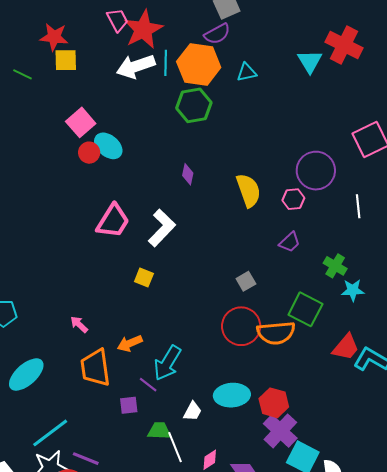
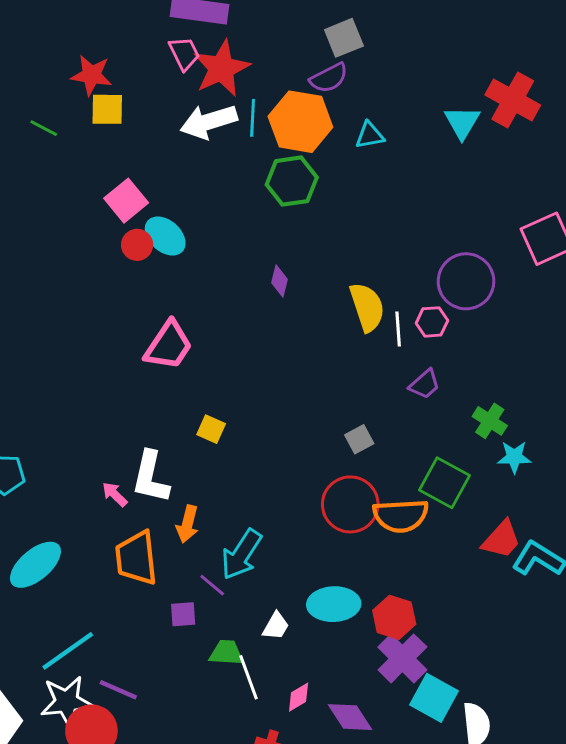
white line: (358, 206) -> (398, 329), moved
white L-shape: (162, 228) -> (150, 477), moved, turned 147
orange arrow: (130, 343) -> (188, 524), turned -55

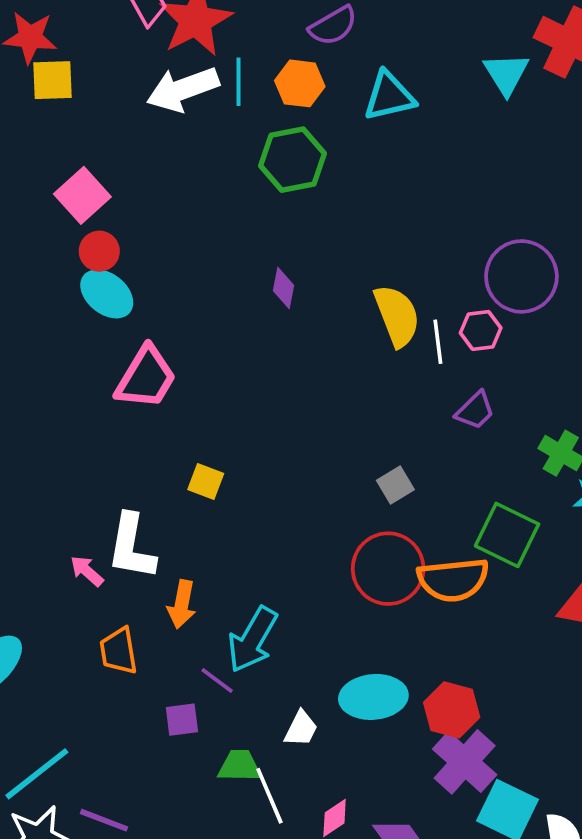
orange hexagon: (300, 122) -> (300, 83), size x0.6
cyan triangle: (370, 135) -> (389, 96), size x1.4
cyan ellipse: (165, 236) -> (107, 294), moved
orange trapezoid: (136, 558) -> (119, 651), size x0.7

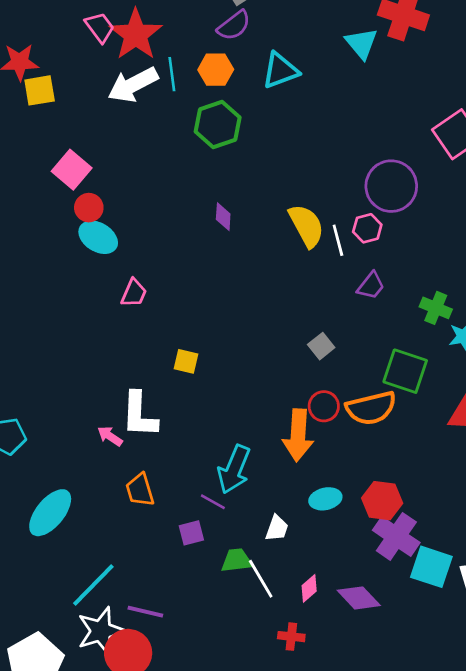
pink trapezoid: (146, 378) -> (134, 293), size x0.6
red circle: (388, 569) -> (324, 406), size x0.6
orange arrow: (182, 604) -> (298, 435), moved, size x1.5
cyan ellipse: (373, 697) -> (325, 499), size x0.7

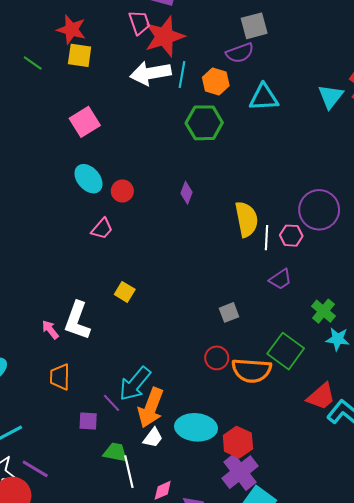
red circle: (89, 208) -> (122, 191), moved
orange arrow: (298, 435) -> (151, 408), moved
cyan ellipse: (325, 499) -> (196, 427), size x1.6

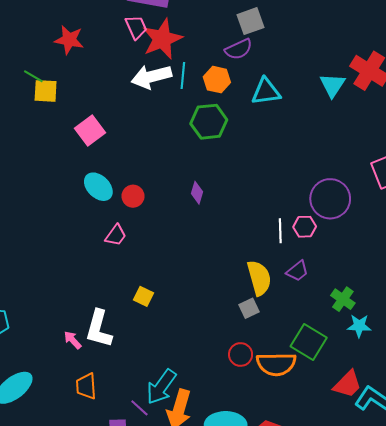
yellow square: (80, 55) -> (46, 91), moved
yellow semicircle: (246, 219) -> (259, 278), moved

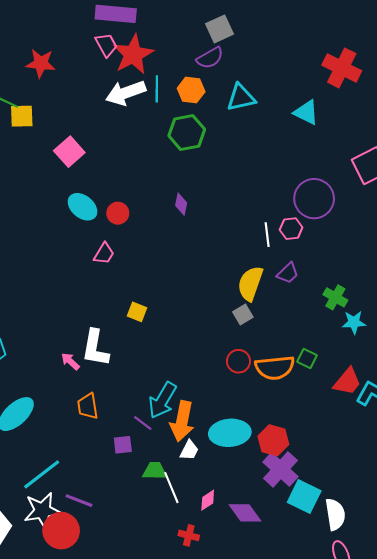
cyan triangle: (332, 85) -> (306, 112), moved, turned -32
yellow semicircle: (259, 278) -> (250, 283), turned -140
green square: (309, 342) -> (307, 358), moved, size x0.6

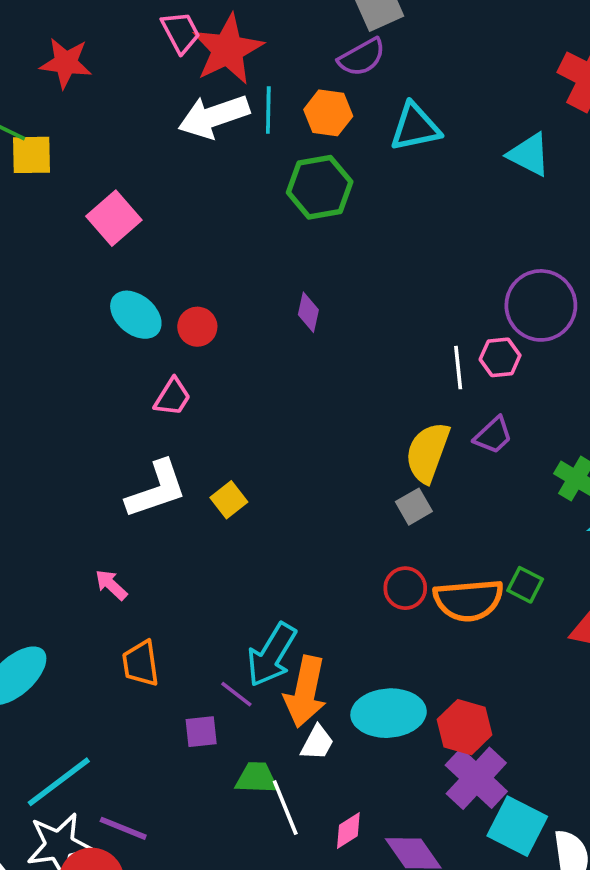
yellow square: (137, 312) -> (229, 500), turned 30
white L-shape: (95, 348) -> (156, 489), moved, turned -120

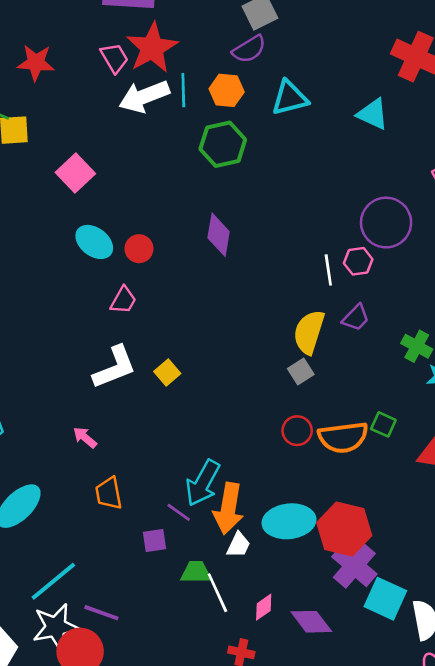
pink trapezoid: (181, 32) -> (114, 58), moved
purple diamond: (308, 312) -> (219, 235), size x1.5
red hexagon: (465, 727) -> (344, 529), size x1.4

